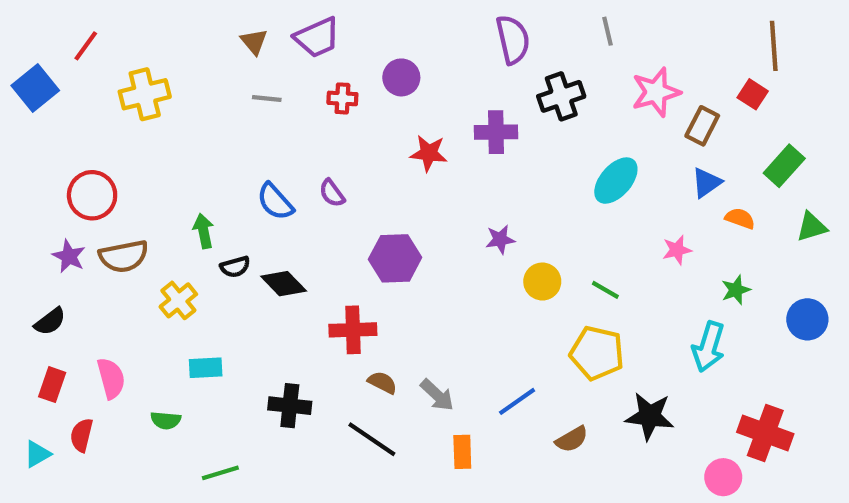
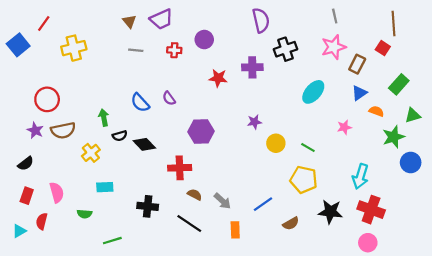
gray line: (608, 31) -> (335, 16), moved
green star: (736, 290) -> (393, 137), moved, size x1.5
red cross: (765, 433) -> (371, 210), moved

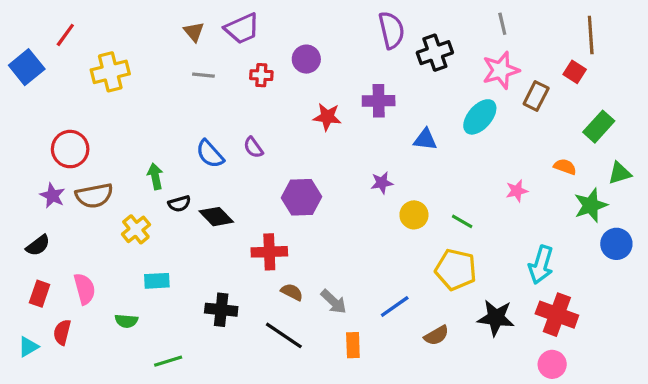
black cross: (285, 49) -> (435, 53), moved
cyan ellipse: (313, 92) -> (480, 117), moved
blue triangle: (359, 93) -> (425, 139), moved, turned 42

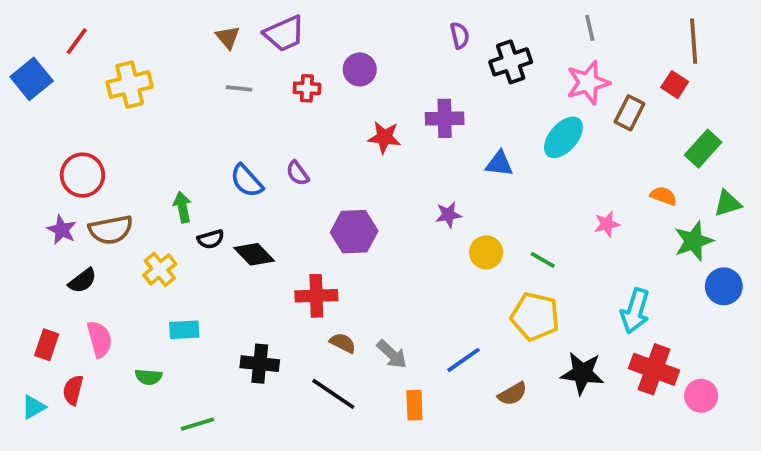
purple semicircle: (391, 30) -> (460, 35), size x0.6
black semicircle: (38, 245) -> (82, 281), moved
pink circle: (552, 364) -> (701, 396), moved

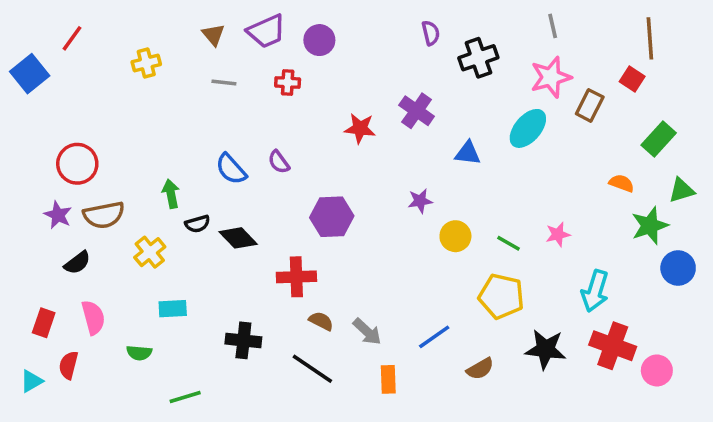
purple circle: (360, 69) -> (319, 40), moved
yellow cross: (130, 85) -> (146, 63), moved, size x0.7
purple cross: (445, 118) -> (417, 111), turned 36
pink star: (607, 224) -> (558, 234), moved

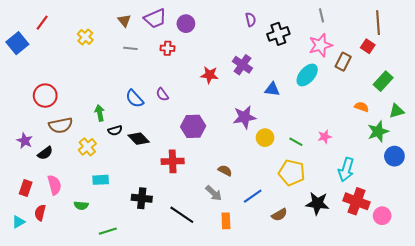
yellow cross: (146, 63) -> (85, 37), turned -35
purple star: (420, 201) -> (244, 117), size x1.6
purple star: (58, 215) -> (25, 141), moved
brown semicircle: (321, 321) -> (225, 171), moved

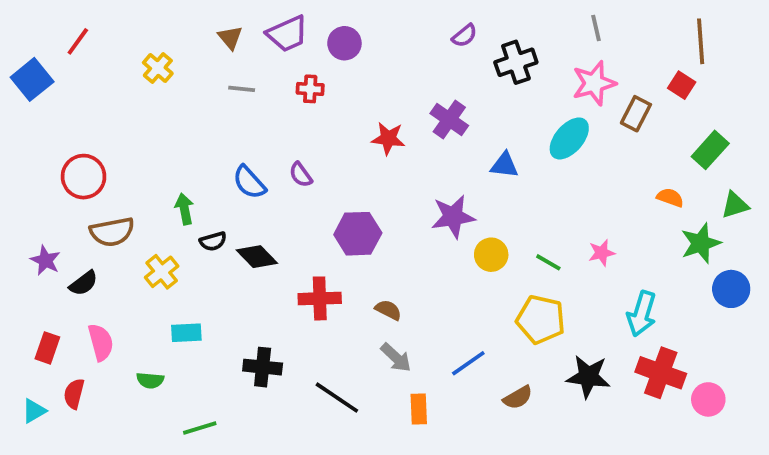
purple semicircle: (251, 20) -> (464, 36), turned 64
brown semicircle: (225, 171) -> (388, 310), moved

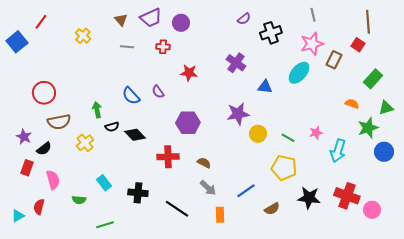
red star: (388, 138) -> (189, 73), moved
cyan arrow: (642, 314) -> (338, 151), moved
cyan rectangle: (186, 333) -> (104, 183), moved, turned 56
red rectangle: (47, 348) -> (27, 168), moved

